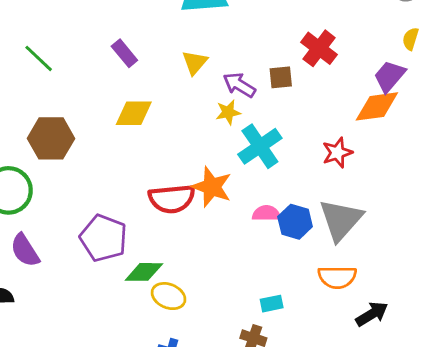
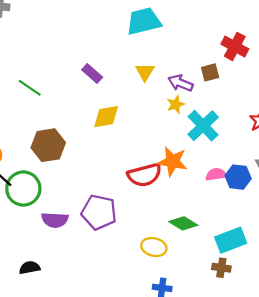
purple semicircle: (25, 250) -> (55, 220), moved, turned -45
green diamond: (144, 272) -> (183, 223), moved, turned 40
cyan rectangle: (272, 304) -> (231, 240), size x1.8

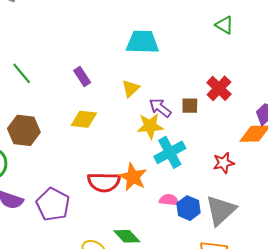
yellow star: (176, 105) -> (150, 126), size x1.5

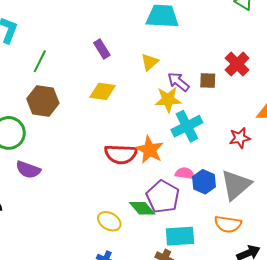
green line: (22, 73) -> (40, 61), moved, turned 65
purple pentagon: (53, 204) -> (163, 197), moved

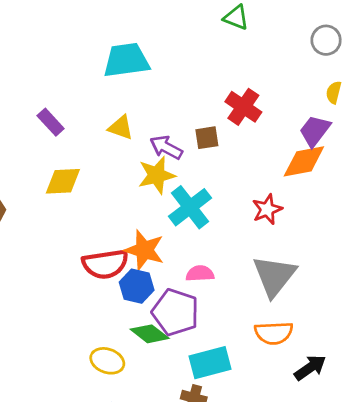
yellow triangle: (150, 62) -> (121, 128), turned -48
blue hexagon: (204, 182) -> (137, 286), moved

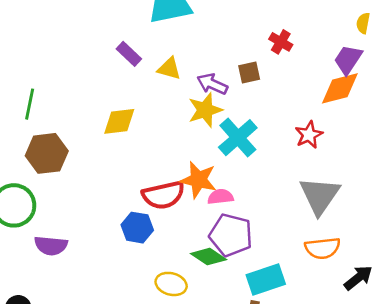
red cross: (243, 107) -> (281, 42), size x0.7
purple rectangle: (51, 122) -> (129, 54), moved
pink semicircle: (200, 274) -> (220, 197), moved
blue hexagon: (137, 286) -> (137, 228), moved

